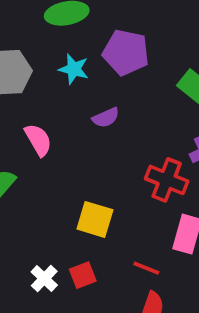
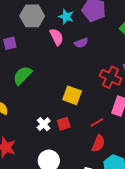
pink semicircle: (38, 140) -> (57, 37), moved
red line: (146, 268) -> (97, 122), turned -56

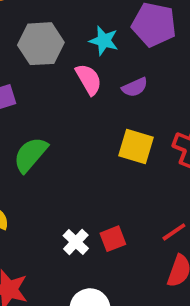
yellow square: (72, 95) -> (136, 146), moved

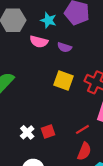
pink semicircle: (89, 79) -> (39, 42), turned 132
purple semicircle: (135, 87) -> (64, 47), turned 40

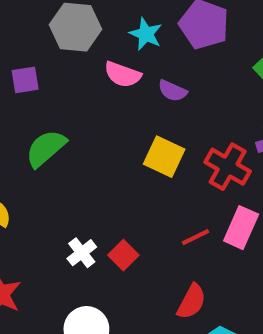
red line: (82, 129) -> (195, 237), moved
red square: (48, 132) -> (123, 255), turned -32

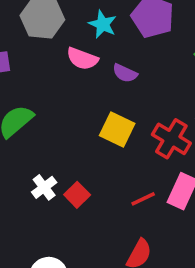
white cross: (82, 253) -> (44, 187), moved
red square: (123, 255) -> (77, 195), moved

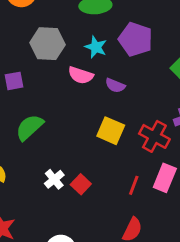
red line: (143, 199) -> (134, 185), turned -42

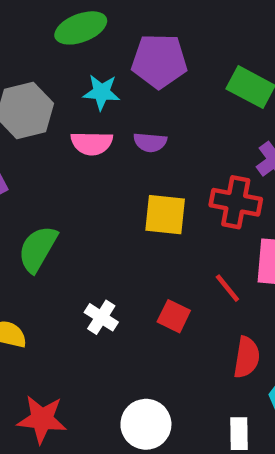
red square: (81, 184) -> (174, 316), moved
red line: (134, 185) -> (227, 288), turned -42

